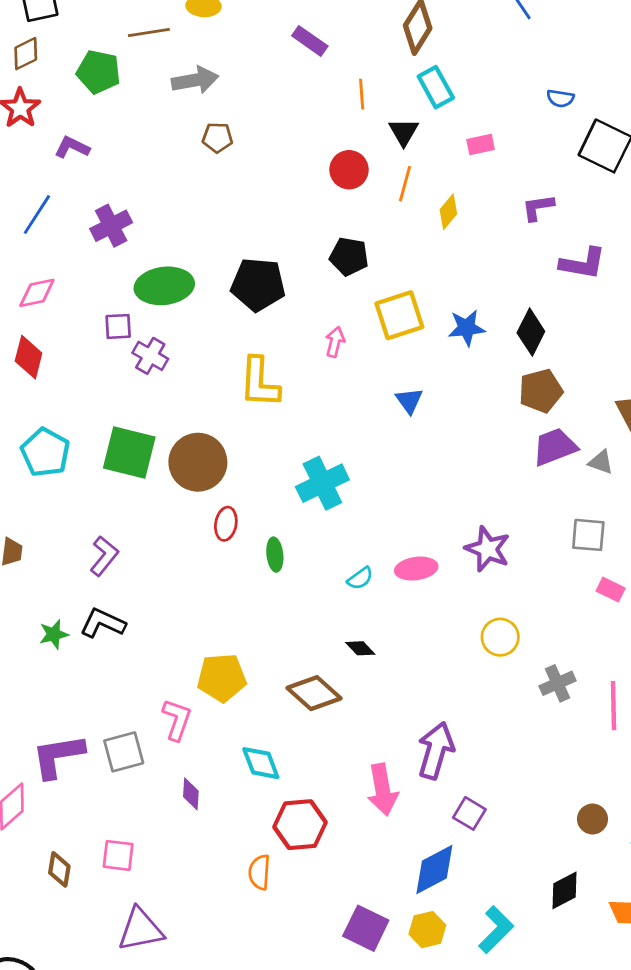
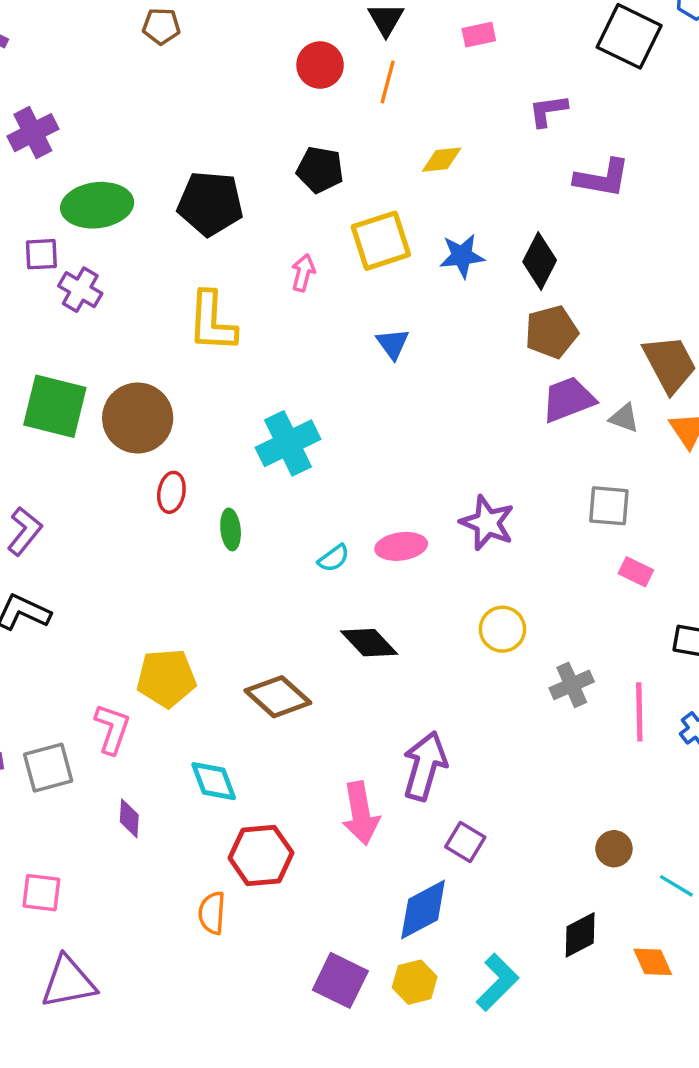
yellow diamond: (448, 212) -> (442, 160), moved, turned 44
black diamond: (360, 648) -> (369, 643), moved, size x1.6

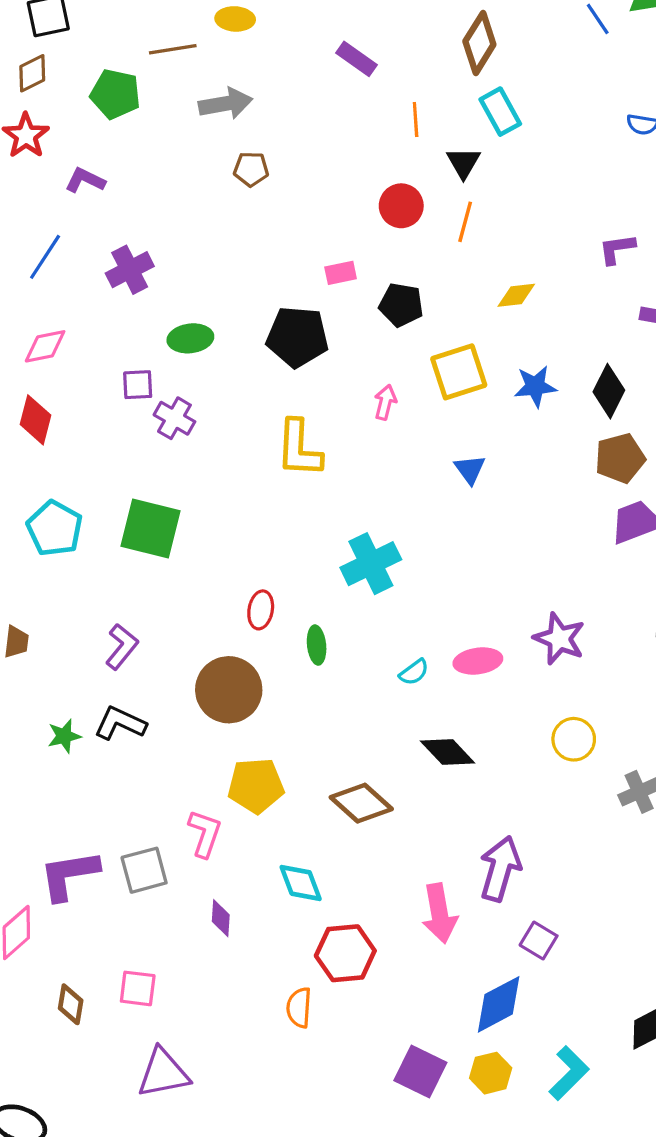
pink rectangle: (479, 35) -> (341, 273), moved
green ellipse: (97, 205) -> (190, 338), size x0.7
brown circle: (138, 418) -> (229, 690), moved

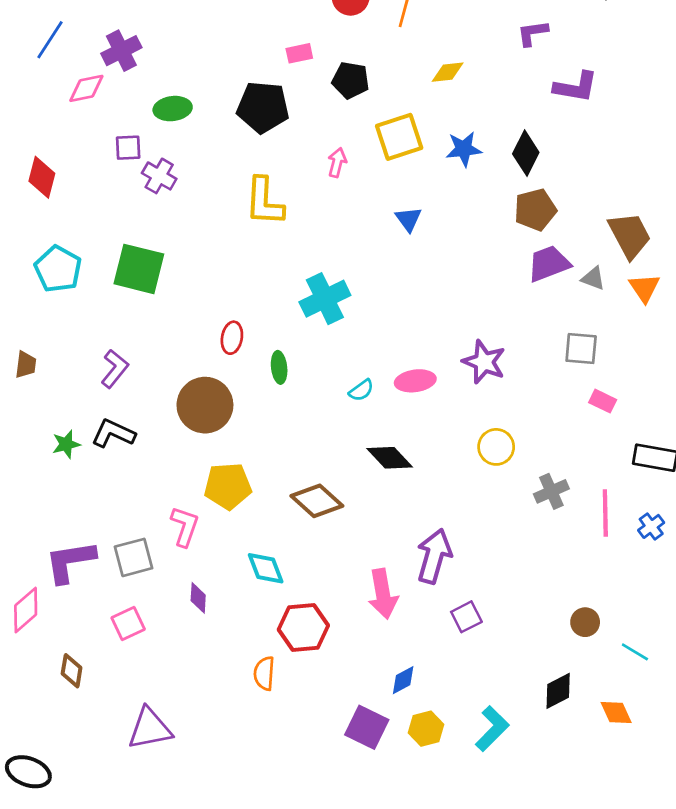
pink diamond: (45, 346) -> (86, 88), moved
purple square: (539, 940) -> (466, 617), turned 32
pink square: (138, 988) -> (128, 623), moved, turned -32
blue diamond: (499, 1004) -> (403, 680), moved, size x0.6

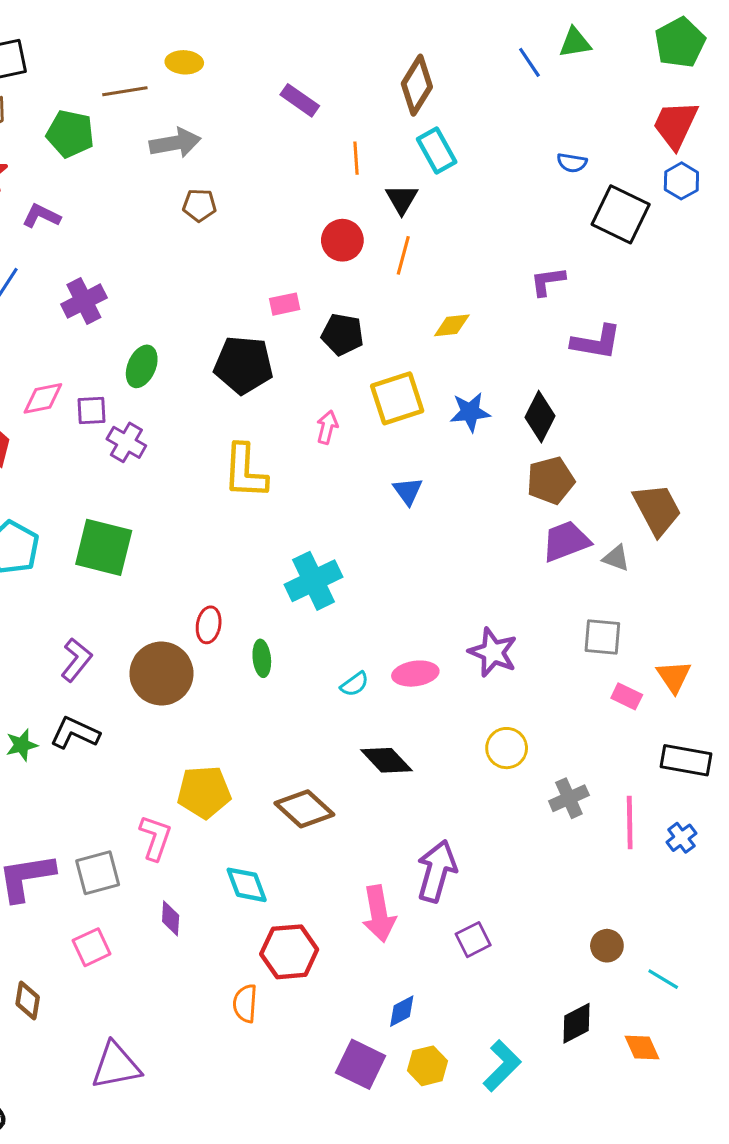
pink diamond: (86, 88) -> (43, 398), moved
green ellipse: (173, 109) -> (142, 366), turned -60
orange triangle: (644, 288) -> (674, 677), moved
brown circle: (205, 405) -> (161, 674), moved

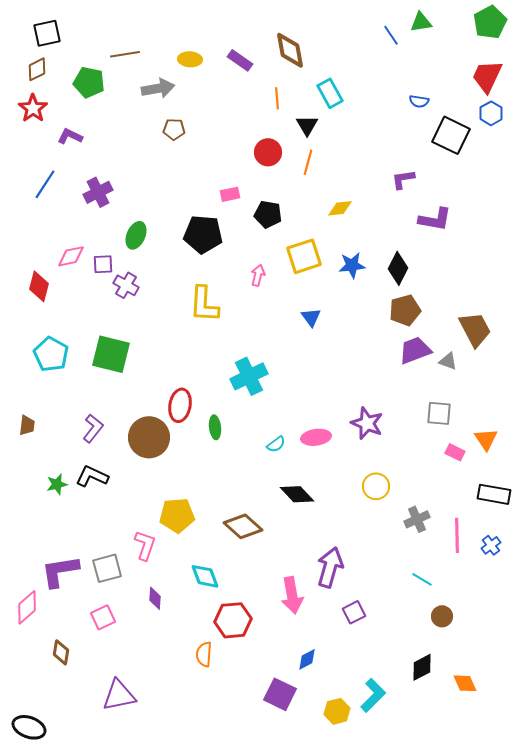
yellow ellipse: (184, 62) -> (190, 59), moved
brown diamond: (417, 85) -> (290, 50), moved, turned -42
red ellipse: (209, 625) -> (180, 405), size x1.4
cyan line: (663, 979) -> (422, 579), moved
yellow hexagon: (428, 1066) -> (337, 711), moved

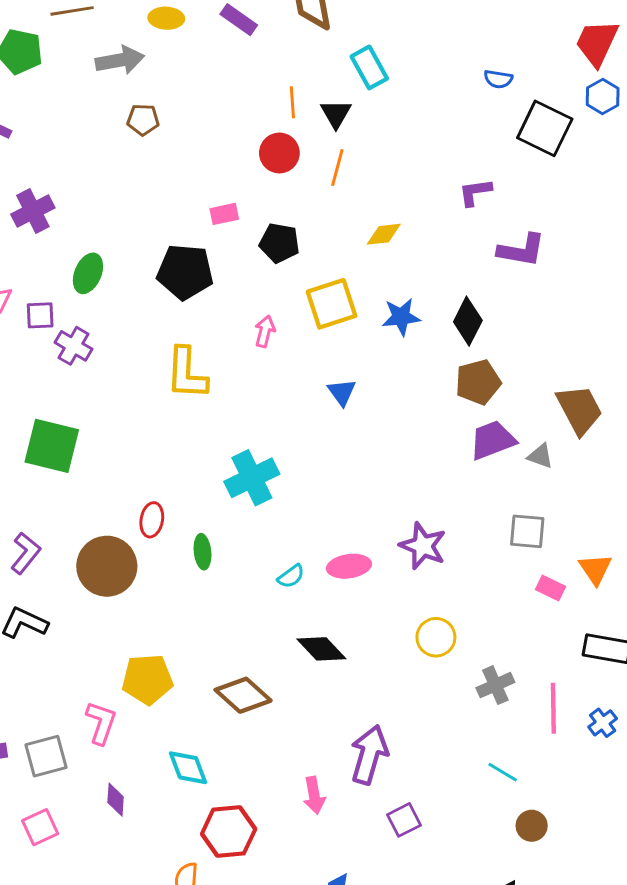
orange line: (277, 98) -> (292, 102), moved
red ellipse: (180, 405) -> (152, 520), size x0.7
pink arrow: (292, 595) -> (314, 795), size x0.7

